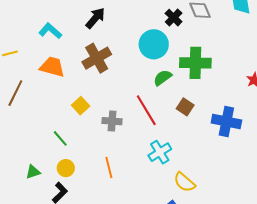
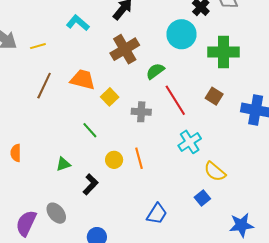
orange trapezoid: (52, 67) -> (83, 80), moved
green semicircle: (163, 78) -> (155, 71), moved
yellow circle: (66, 168) -> (114, 160), moved

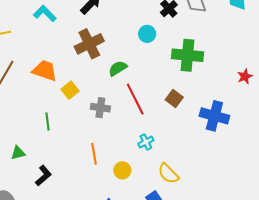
cyan circle: (181, 34) -> (147, 34), size x0.6
green line: (90, 130) -> (48, 121), turned 30
cyan cross: (190, 142) -> (146, 142), size x0.7
yellow circle: (114, 160) -> (122, 170), moved

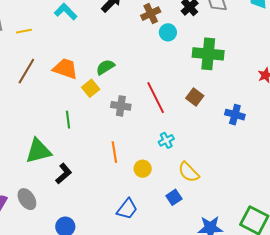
brown cross: (89, 44) -> (151, 14), moved, size x0.7
green semicircle: (118, 68) -> (105, 67), moved
blue cross: (214, 116) -> (235, 115), size x0.7
green triangle: (18, 153) -> (38, 151), size x1.8

